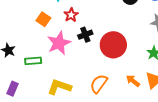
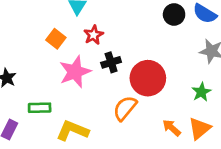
green rectangle: (33, 61) -> (40, 108), moved
orange semicircle: (99, 84) -> (125, 108), moved

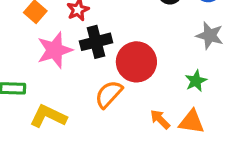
black cross: (111, 62) -> (96, 42), size x1.4
orange triangle: (200, 128) -> (192, 122), turned 45

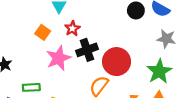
green star: (196, 81) -> (159, 71), size x1.6

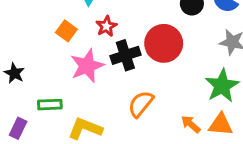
red circle: (117, 62) -> (164, 43), moved

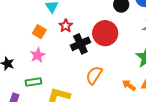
pink star: (87, 66) -> (38, 55), moved, size x0.7

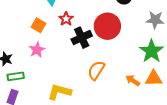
green rectangle: (33, 82) -> (16, 76), moved

